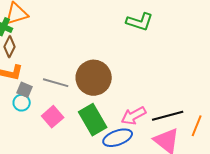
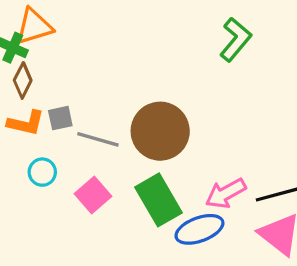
green L-shape: (140, 22) -> (235, 39), turned -68
gray square: (25, 90) -> (60, 118), moved, turned -35

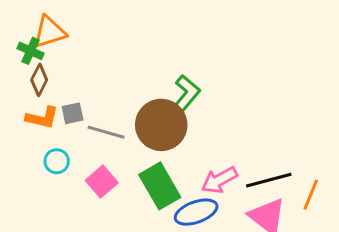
green L-shape: (235, 39) -> (186, 94), moved

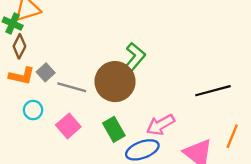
gray square: (73, 113) -> (46, 72), turned -30
black line: (269, 180) -> (213, 91), moved
green rectangle: (160, 186) -> (114, 129), size x0.7

